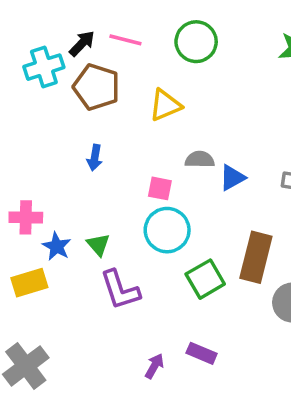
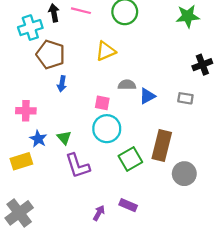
black arrow: (82, 43) -> (54, 13), turned -54
brown pentagon: (96, 87) -> (51, 54), moved
pink cross: (26, 217) -> (26, 111), moved

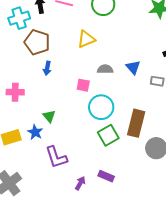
blue triangle: (147, 96) -> (133, 67), moved, turned -42
cyan circle: (107, 129) -> (101, 107), moved
blue star: (38, 139) -> (35, 132), moved
purple L-shape: (78, 166) -> (56, 157), moved

